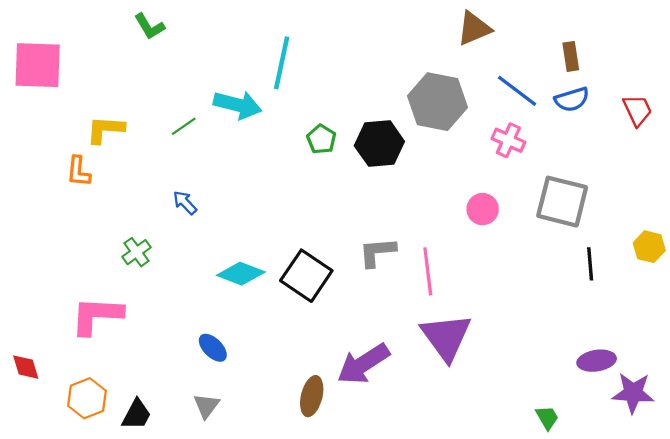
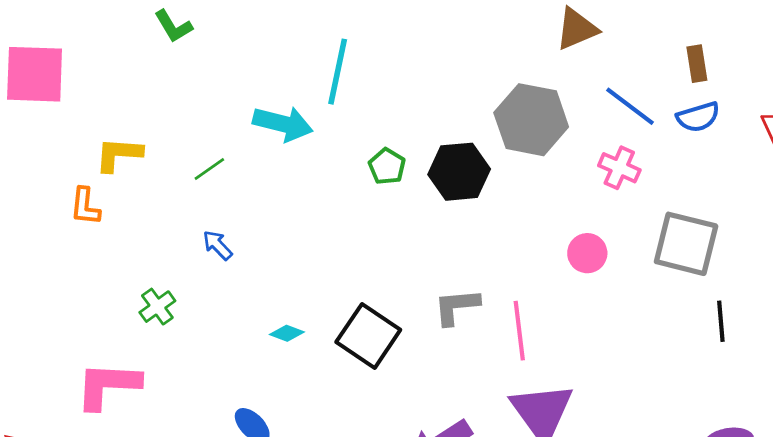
green line: (184, 126) -> (209, 169), moved
cyan diamond: (241, 274) -> (287, 333), size x0.6

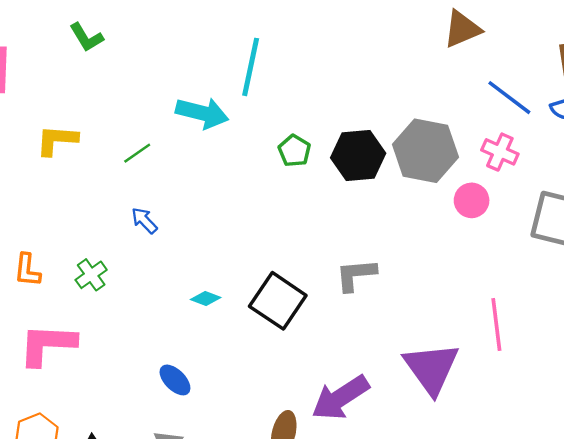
green L-shape: (173, 26) -> (86, 37), moved
gray hexagon: (531, 120) -> (425, 151), moved
orange L-shape: (85, 206) -> (27, 270), moved
pink circle: (587, 253) -> (472, 200), moved
pink line: (519, 331) -> (496, 324), moved

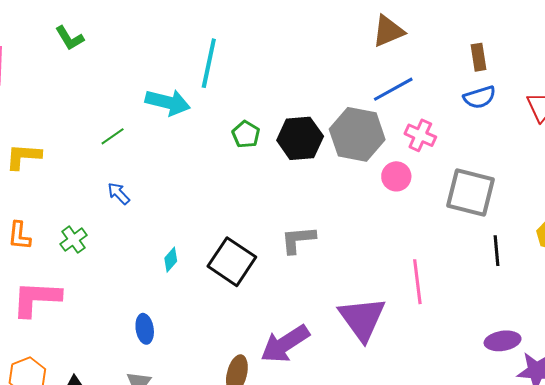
blue line: (509, 98) -> (393, 89), moved, turned -66
yellow L-shape: (57, 140) -> (23, 156), moved
cyan diamond: (206, 298) -> (171, 260), turned -70
blue ellipse: (175, 380) -> (145, 329), turned 36

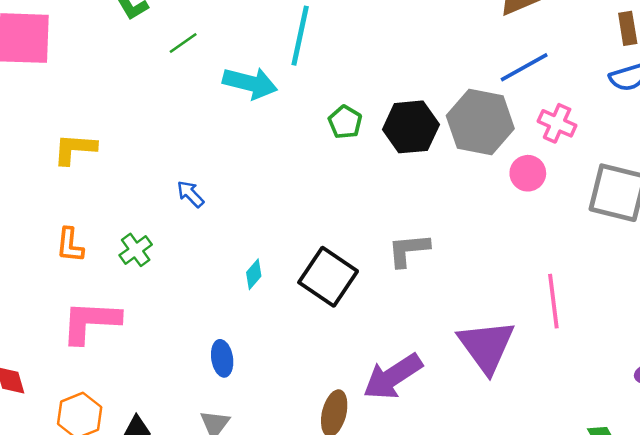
green line: (113, 136) -> (183, 43), moved

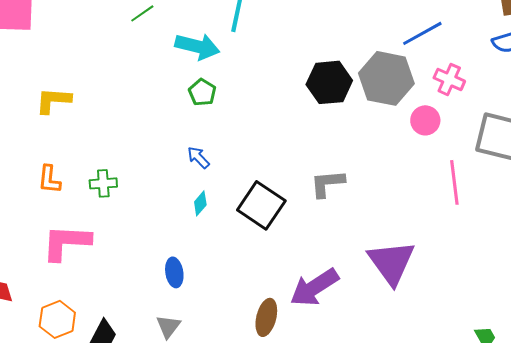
green pentagon: (345, 122) -> (202, 92), moved
blue arrow: (190, 194) -> (198, 157), moved
green cross: (136, 250) -> (103, 183), turned 32
pink line: (553, 301) -> (454, 182), moved

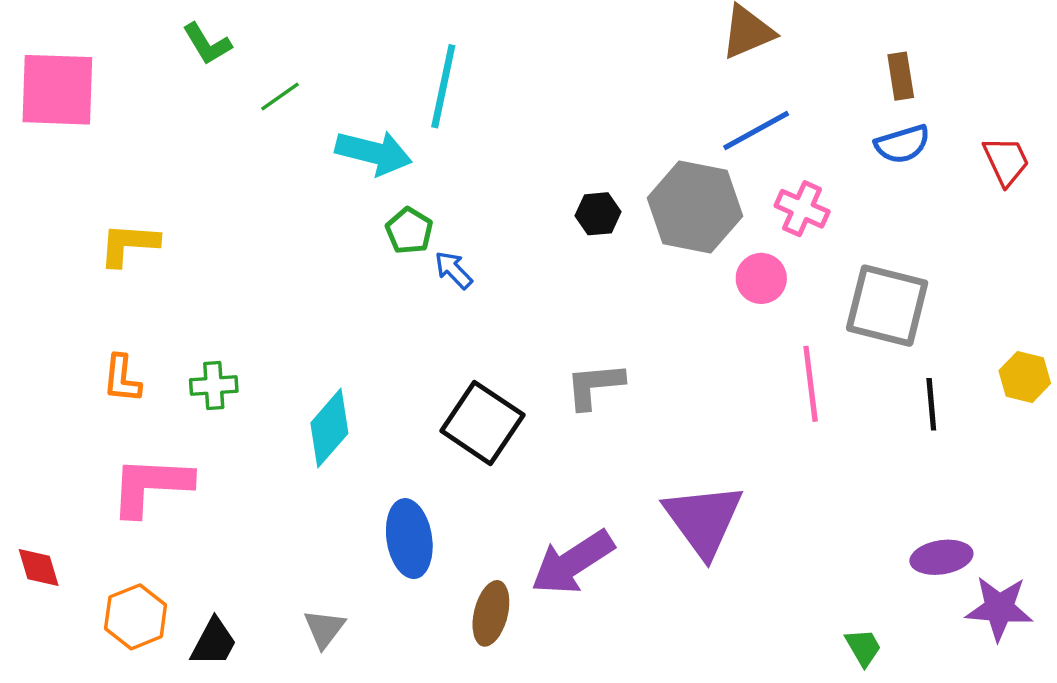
black hexagon: (329, 82) -> (598, 214), size x0.6
green pentagon: (202, 92) -> (409, 231), moved
blue arrow: (198, 157) -> (453, 270), moved
cyan diamond: (200, 203) -> (329, 428), moved, size x1.8
blue ellipse: (174, 272) -> (409, 539), moved, size x1.5

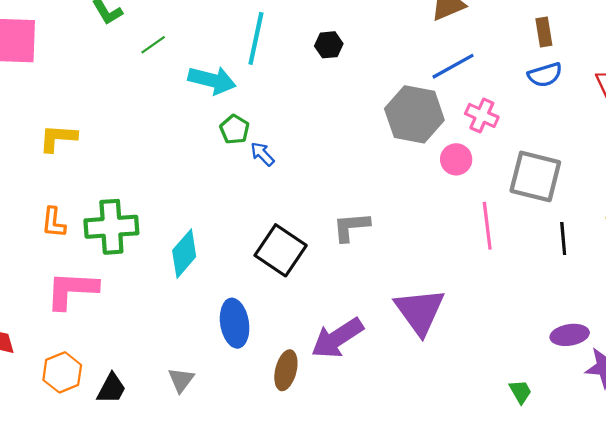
black hexagon: (598, 214) -> (329, 45), moved
green cross: (214, 386) -> (111, 227), size x1.8

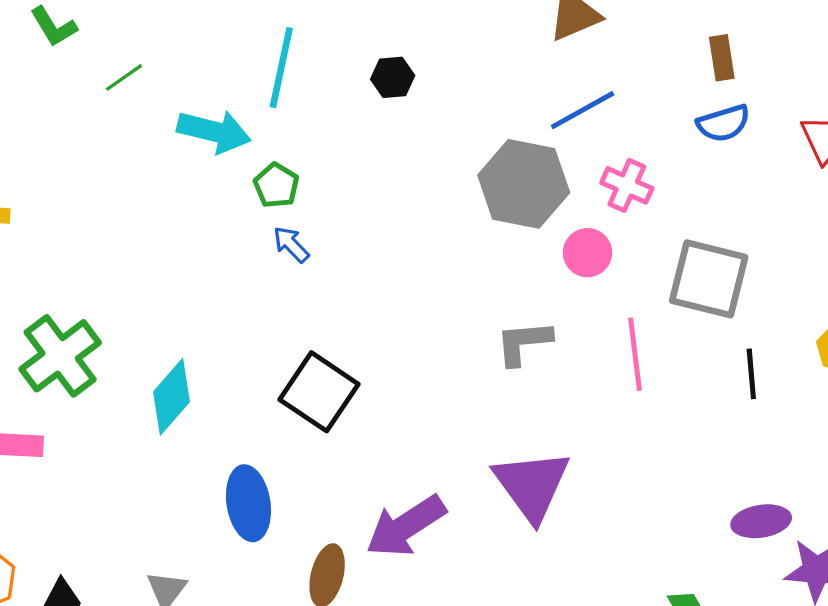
green pentagon: (235, 129) -> (276, 185), moved
green cross: (111, 227) -> (60, 356), turned -33
gray L-shape: (351, 227) -> (524, 343), moved

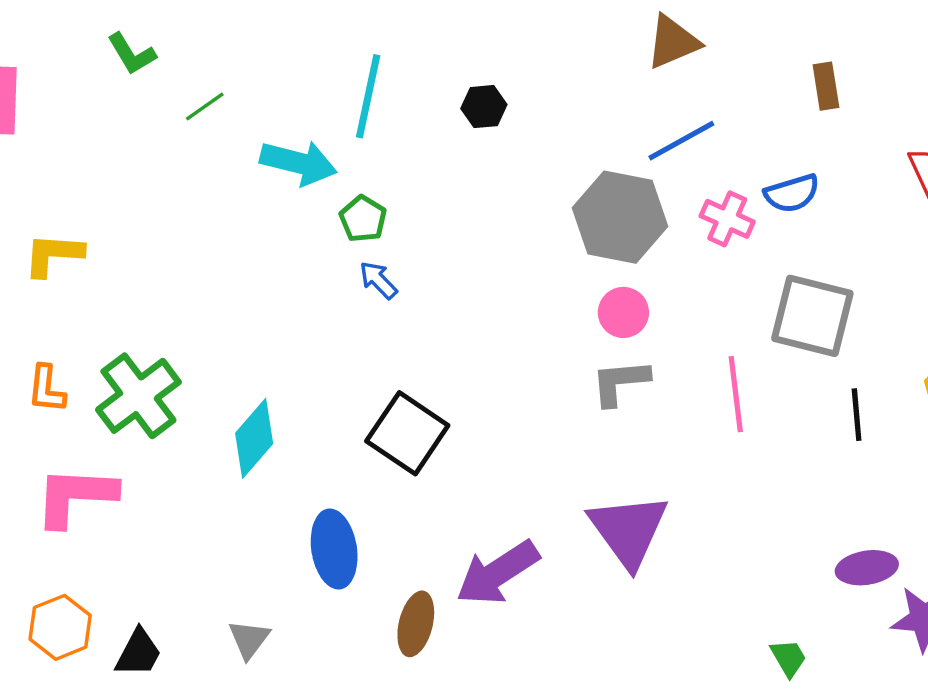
blue semicircle: (723, 123) -> (792, 193), moved
pink circle: (588, 253) -> (623, 312), moved

